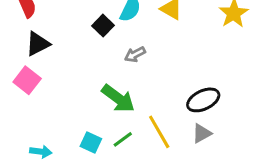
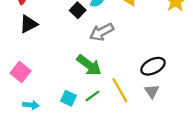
gray arrow: (135, 54) -> (102, 32), size x1.5
pink square: (27, 80) -> (21, 72), moved
gray triangle: (202, 133) -> (152, 91), turned -35

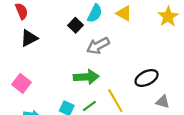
green arrow: (89, 65) -> (86, 77), turned -40
gray triangle: (152, 91) -> (163, 102), moved, turned -40

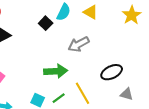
gray arrow: (98, 46) -> (79, 44), moved

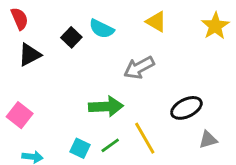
cyan semicircle: (64, 12) -> (102, 29), moved, turned 90
black square: (46, 23) -> (71, 37), moved
gray triangle: (127, 94) -> (208, 140), turned -32

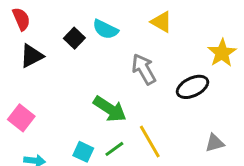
yellow star: (215, 26) -> (222, 53), moved
gray arrow: (139, 68) -> (144, 69), turned 88
green arrow: (106, 106) -> (110, 109), turned 36
black ellipse: (186, 108) -> (193, 87), moved

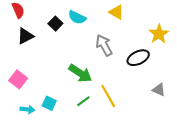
gray triangle: (215, 143) -> (159, 90), moved, turned 40
cyan square: (83, 152) -> (49, 103), moved

